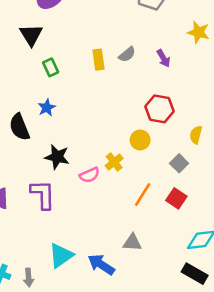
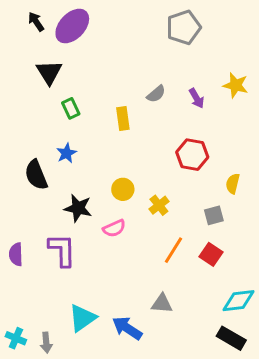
yellow star: (198, 32) -> (236, 85), moved
yellow rectangle: (99, 60) -> (123, 119), moved
yellow circle: (140, 140) -> (123, 189), moved
yellow cross: (114, 162) -> (159, 205), moved
gray square: (179, 163) -> (214, 215), turned 30

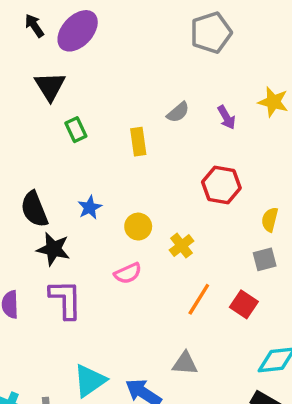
blue star: (66, 153) -> (90, 207), moved
black star: (78, 208) -> (53, 249), moved
gray square: (214, 215) -> (265, 259), moved

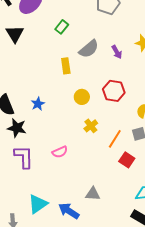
gray semicircle: (178, 112) -> (89, 49), size x1.5
green rectangle: (76, 130) -> (62, 27), moved, turned 64
yellow circle: (138, 227) -> (82, 97), moved
pink semicircle: (128, 273) -> (60, 152), moved
orange line: (199, 299) -> (115, 139), moved

